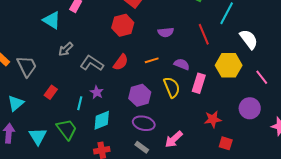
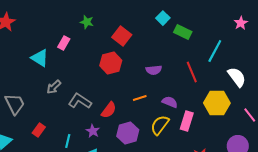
red semicircle: (121, 62) -> (109, 110), moved
yellow semicircle: (172, 87) -> (160, 125), turned -120
purple star: (97, 92) -> (93, 131), moved

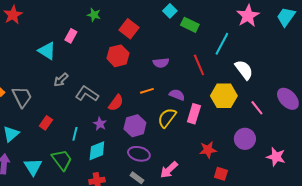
pink star: (241, 23) -> (248, 16), size x1.6

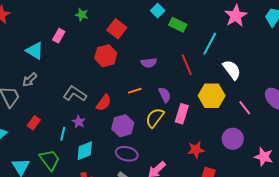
gray arrow: (61, 80) -> (30, 80), moved
purple semicircle: (177, 95) -> (165, 95), turned 42
purple star: (100, 124) -> (79, 122), moved

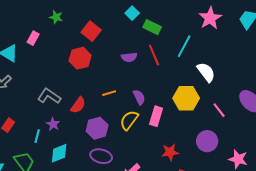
purple semicircle: (149, 63) -> (129, 57), moved
red line: (187, 65) -> (154, 55), moved

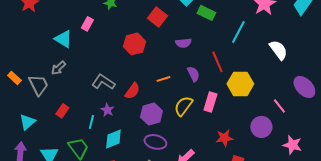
red square: (91, 31) -> (157, 17), moved
red line: (154, 55) -> (217, 62), moved
white semicircle: (206, 72) -> (278, 50), moved
purple semicircle: (139, 97) -> (193, 74), moved
pink line: (219, 110) -> (279, 106), moved

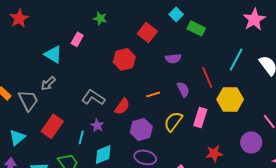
cyan line: (238, 32) -> (236, 59), moved
red rectangle: (62, 111) -> (52, 126), size x1.6

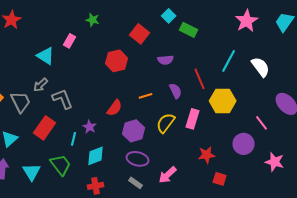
gray L-shape: (93, 97) -> (63, 99), moved, turned 35

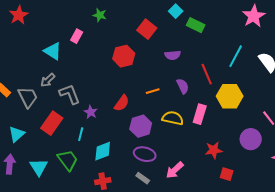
yellow semicircle: (166, 123) -> (173, 118), turned 65
purple star: (90, 127) -> (91, 112), moved

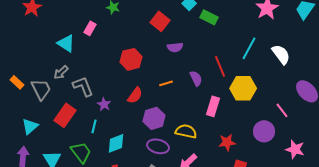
purple semicircle: (173, 55) -> (175, 47), moved
red hexagon: (124, 56) -> (131, 59), moved
yellow semicircle: (173, 118) -> (186, 131), moved

